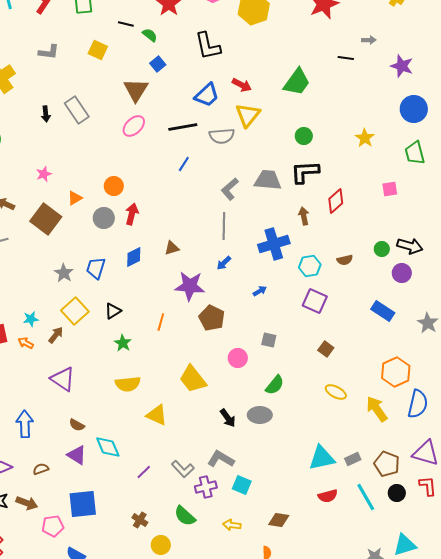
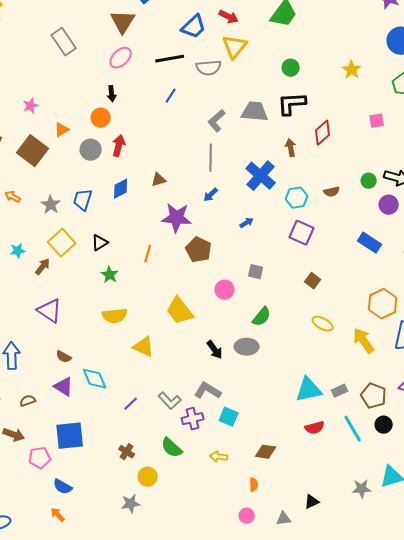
black arrow: (46, 114) -> (112, 94), moved
blue cross: (274, 244) -> (261, 176), turned -32
orange arrow: (26, 343) -> (13, 197), moved

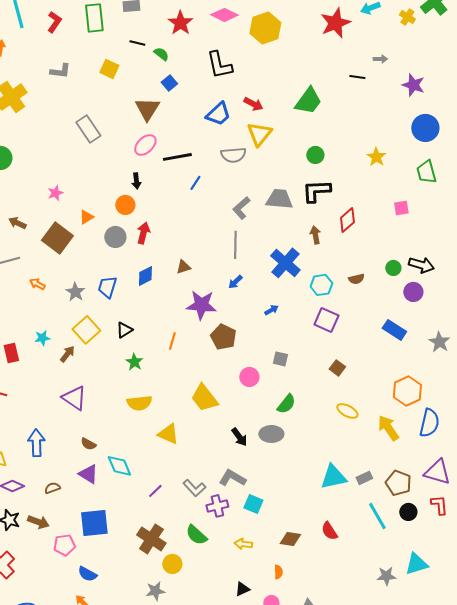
black line: (170, 59) -> (177, 157), moved
red semicircle: (315, 428) -> (329, 531), moved, turned 72
brown cross: (127, 452) -> (151, 539), size x1.8
black triangle: (312, 502) -> (242, 589), moved

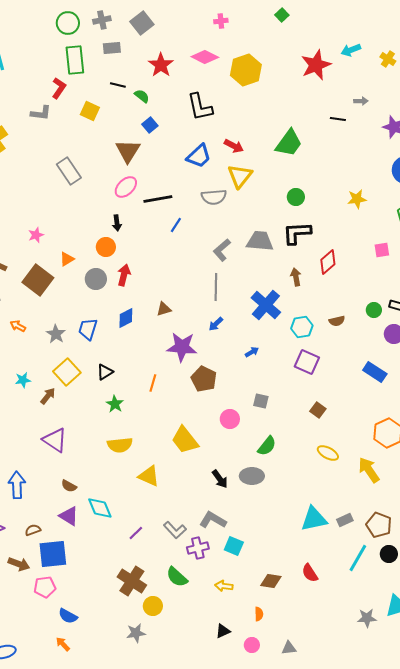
red L-shape: (54, 22) -> (59, 88), moved
yellow star: (376, 157) -> (357, 199), turned 30
cyan line: (377, 516) -> (358, 558), turned 60
blue square: (94, 523) -> (53, 554), moved

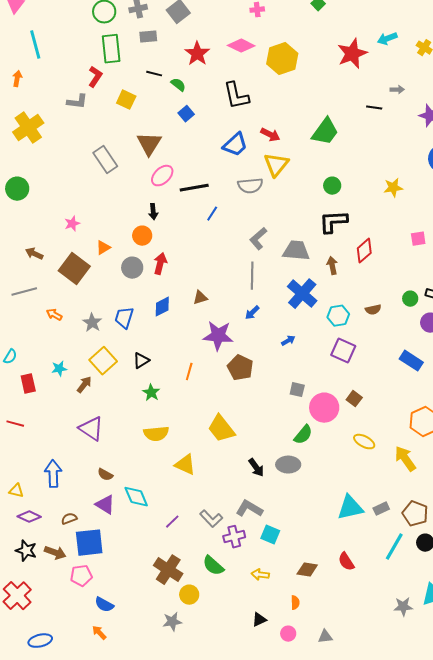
brown triangle: (128, 151) -> (149, 144), moved
gray trapezoid: (260, 241) -> (296, 251), moved
pink circle: (230, 419) -> (324, 408), moved, size x1.5

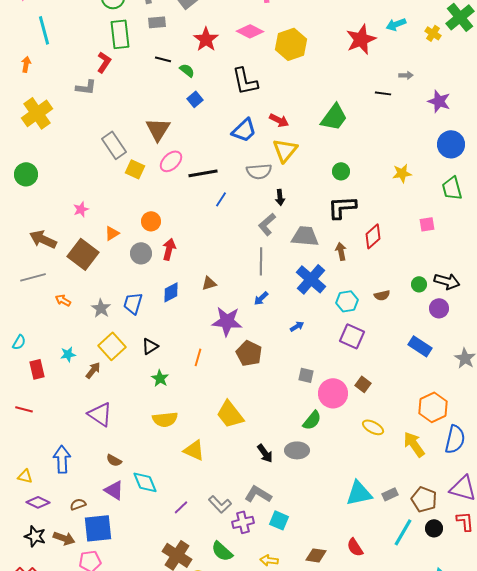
yellow square: (126, 100) -> (135, 169), moved
black arrow: (153, 212) -> (280, 197), moved
brown arrow: (34, 254) -> (43, 239), size x1.5

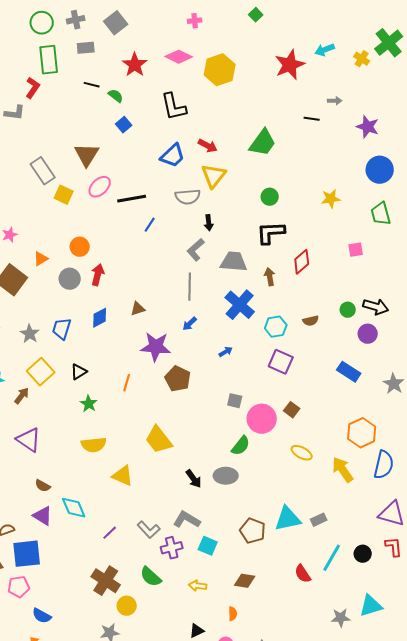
brown pentagon: (424, 499) -> (253, 531), moved
red semicircle: (355, 547) -> (303, 574), moved

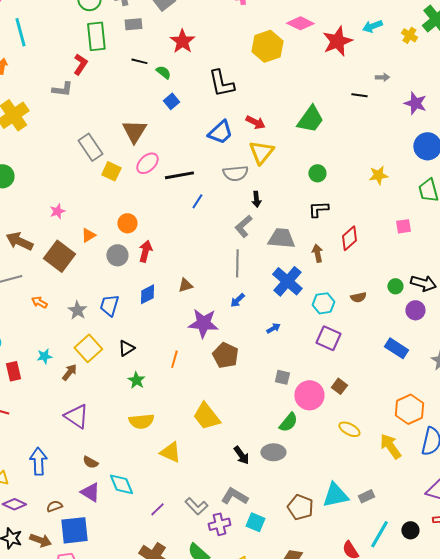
pink diamond: (179, 57) -> (300, 23), moved
black L-shape: (271, 233) -> (318, 209), size x0.7

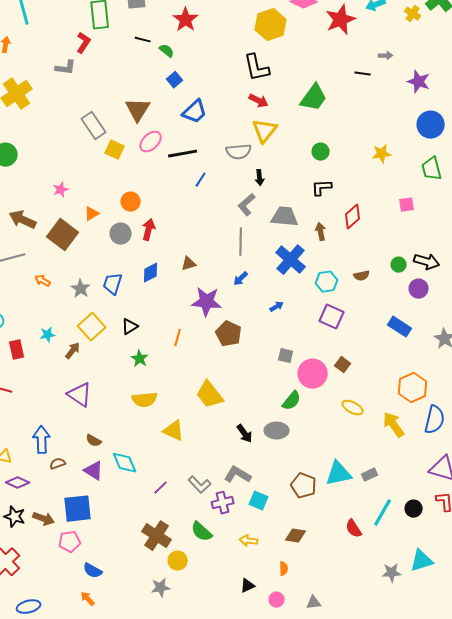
black L-shape: (221, 83) -> (257, 68), moved
blue trapezoid: (220, 132) -> (195, 112), moved
brown semicircle: (54, 506) -> (58, 464), moved

